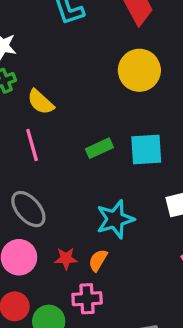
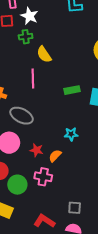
gray ellipse: (28, 209) -> (22, 116), turned -35
cyan star: (115, 219) -> (71, 134), size x0.6

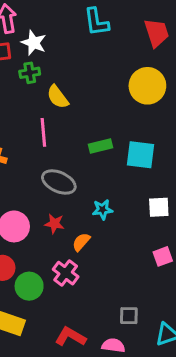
gray ellipse: (22, 116) -> (59, 182), moved
red star: (37, 150) -> (54, 224), moved
pink cross: (43, 177) -> (66, 273), turned 30
gray square: (75, 208) -> (129, 316), moved

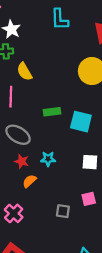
red star: (54, 224) -> (22, 161), moved
pink cross: (66, 273) -> (14, 213), moved
gray square: (129, 316) -> (63, 211), moved

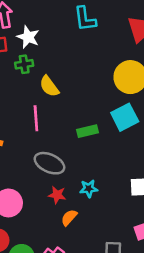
cyan square: (81, 122) -> (125, 117), moved, turned -35

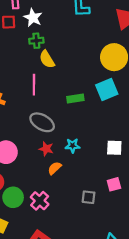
green cross: (24, 64) -> (36, 41), moved

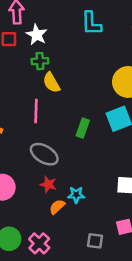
green rectangle: (75, 99) -> (83, 128), turned -63
cyan star: (73, 146) -> (76, 195), moved

